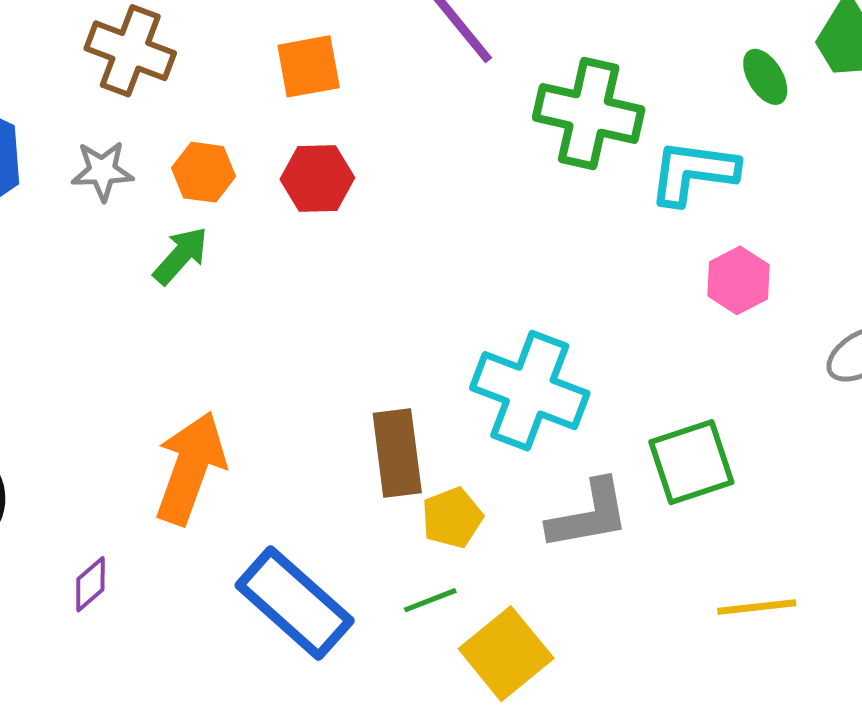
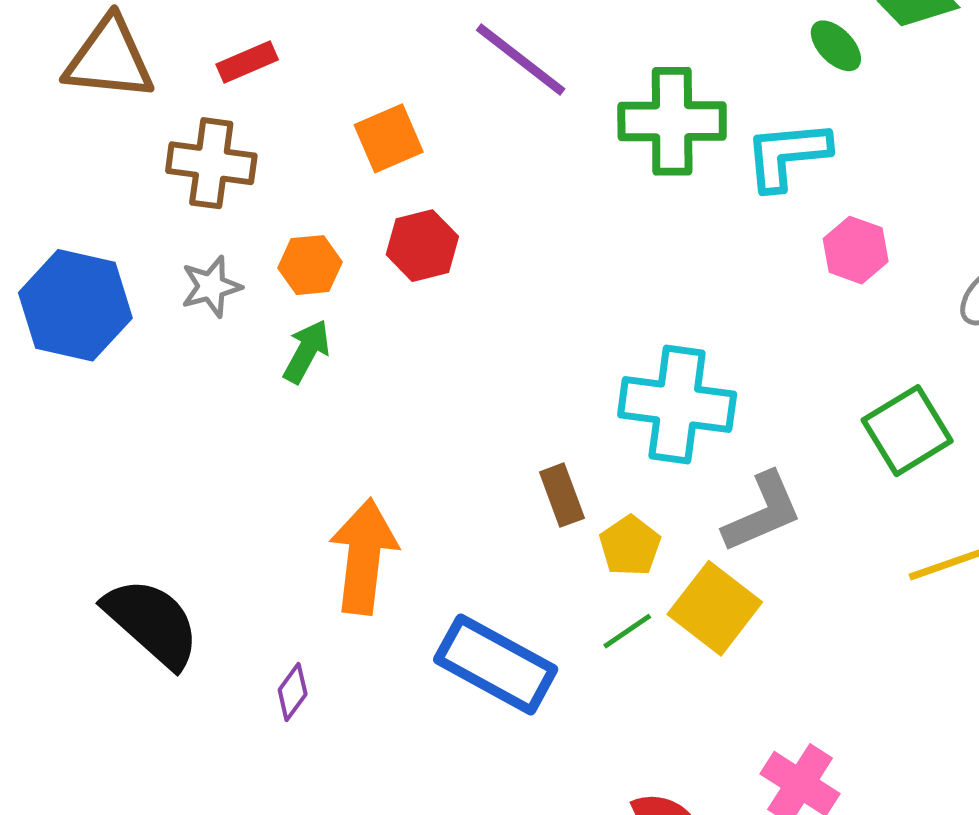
brown rectangle: (397, 453) -> (562, 495), size x0.7
green square: (691, 462) -> (907, 431), moved
yellow square: (506, 654) -> (715, 608), moved

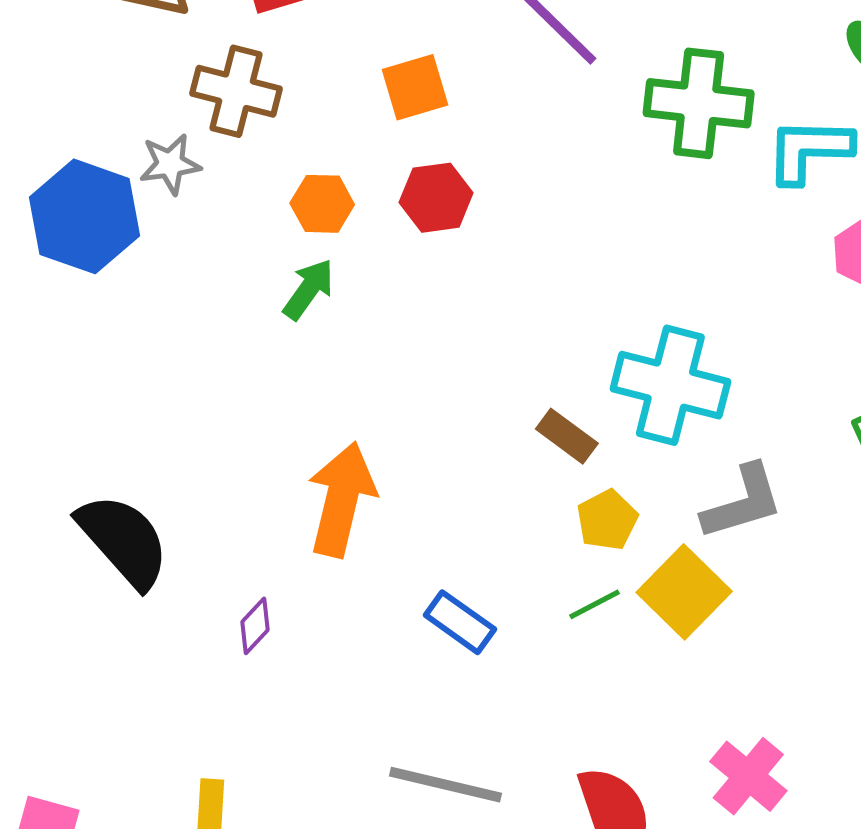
gray star: (211, 287) -> (170, 164), moved
brown rectangle: (562, 495) -> (567, 436), moved, turned -40
blue rectangle: (496, 664) -> (460, 622), size x0.6

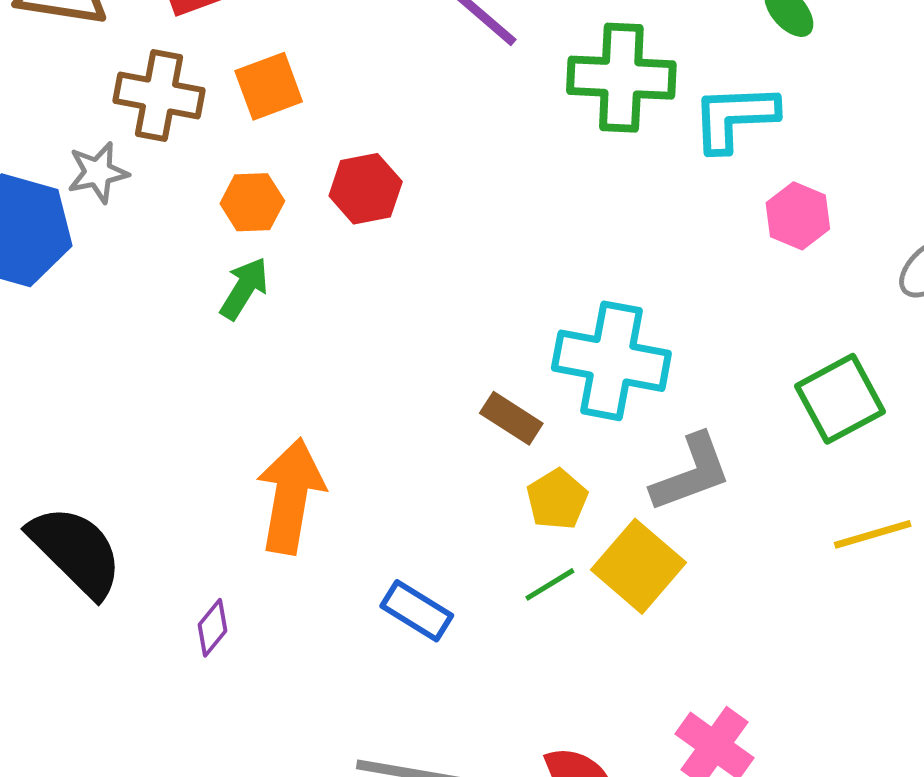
orange square: (415, 87) -> (269, 86), moved

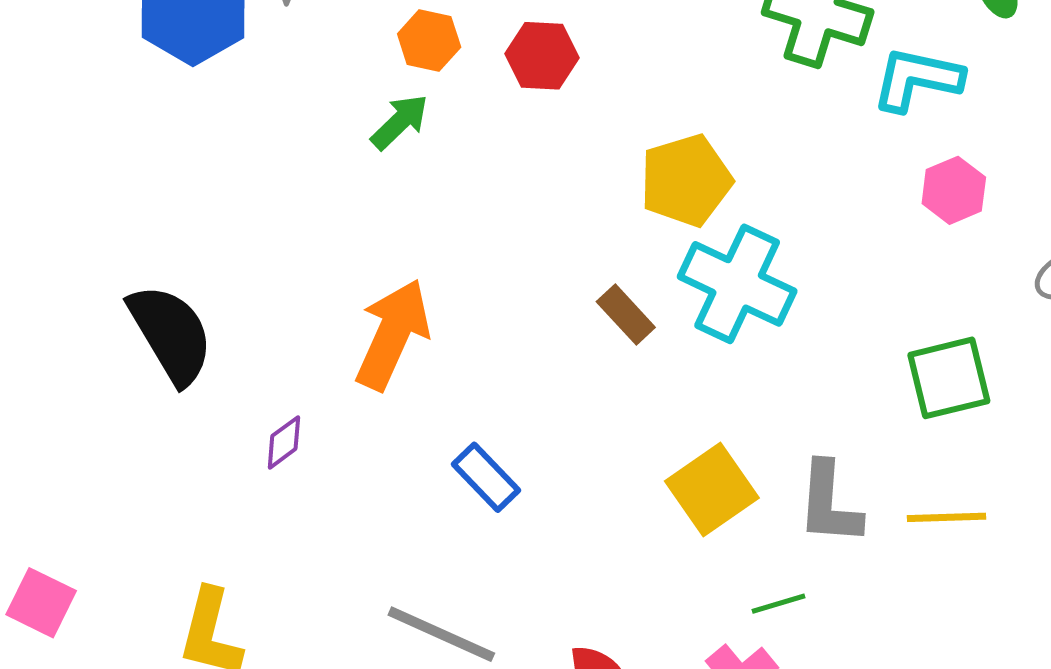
gray L-shape: (691, 473) -> (829, 503), moved, turned 100
yellow pentagon: (557, 499) -> (686, 180), moved, size x1.5
green line: (550, 584) -> (779, 604), moved

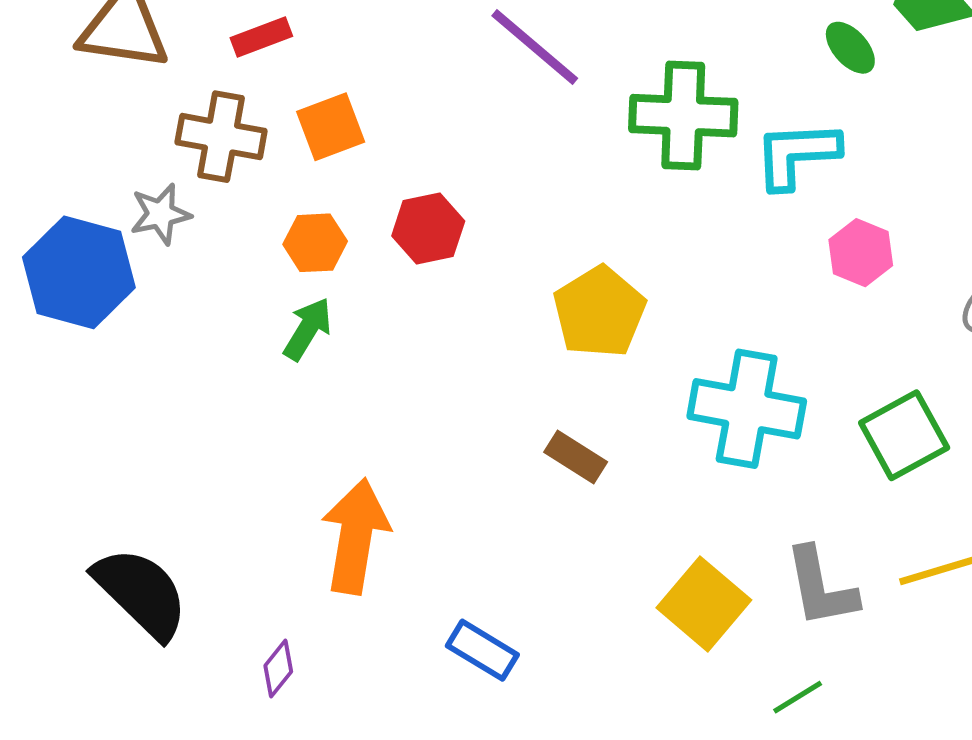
cyan cross: (737, 284) -> (747, 409), moved

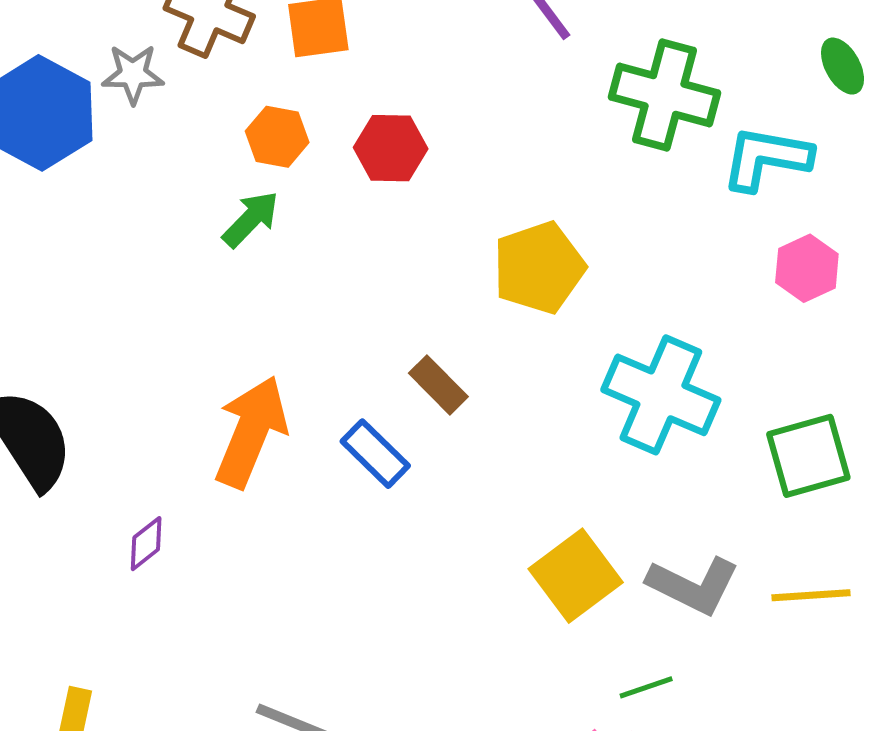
brown rectangle: (576, 457) -> (438, 385), moved
gray L-shape: (821, 587) -> (693, 585), turned -66
blue rectangle: (482, 650) -> (375, 454), moved

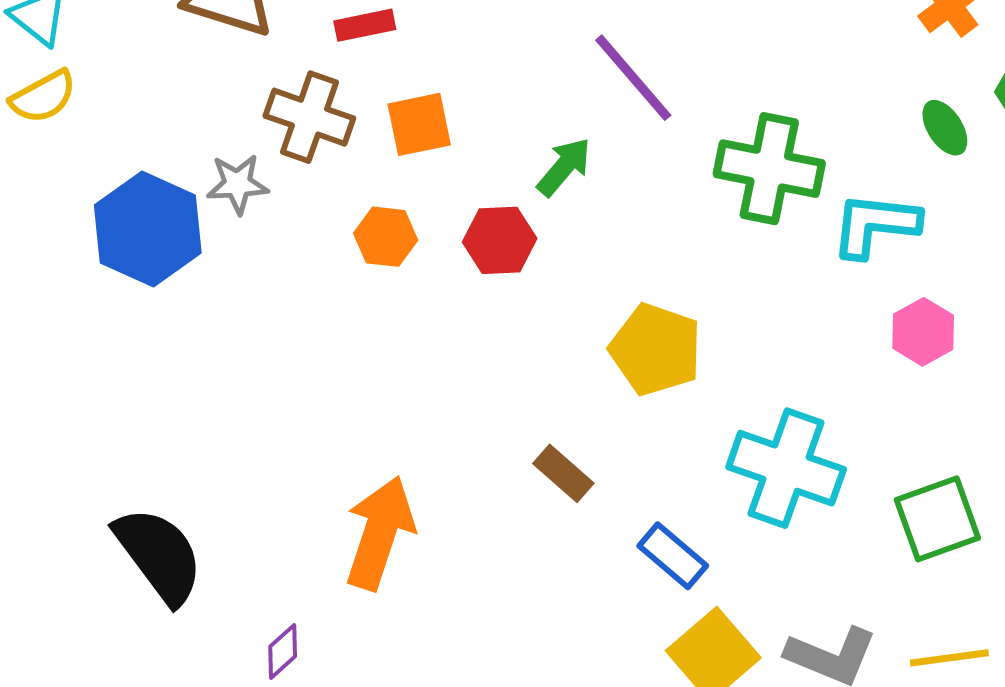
green arrow: (251, 219) -> (564, 167), moved
yellow pentagon: (539, 268) -> (656, 349), turned -30
blue rectangle: (375, 454) -> (673, 556), moved

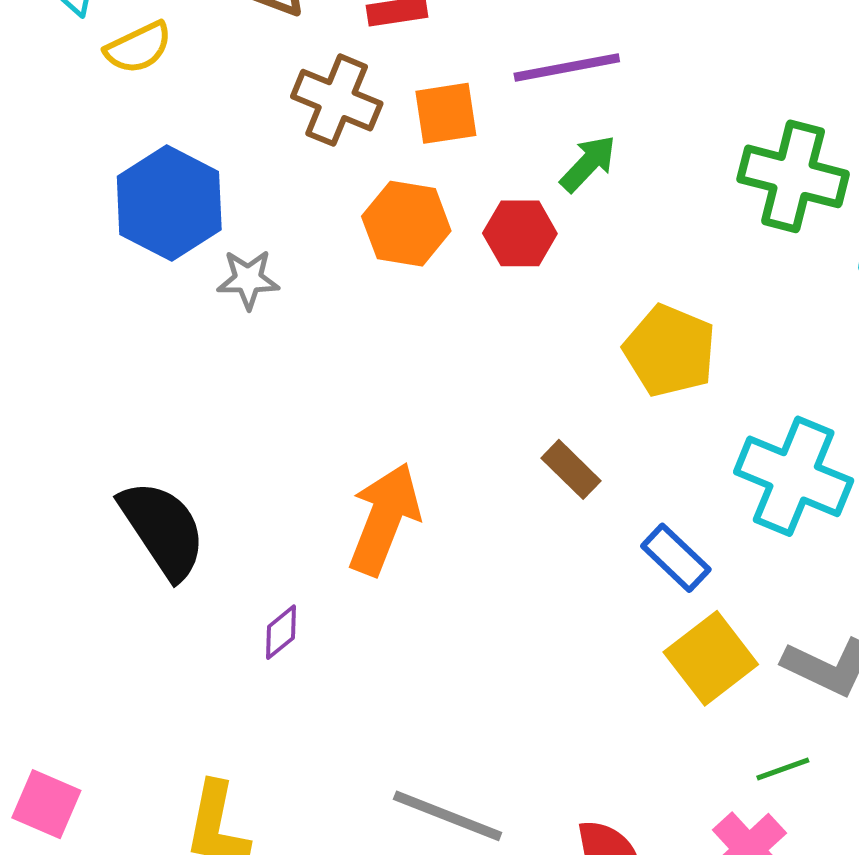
purple line: (633, 78) -> (567, 68), moved, turned -63
yellow semicircle: (43, 97) -> (138, 48), moved
gray star: (237, 184) -> (248, 279), moved
orange hexagon: (386, 237) -> (406, 224), size x1.4

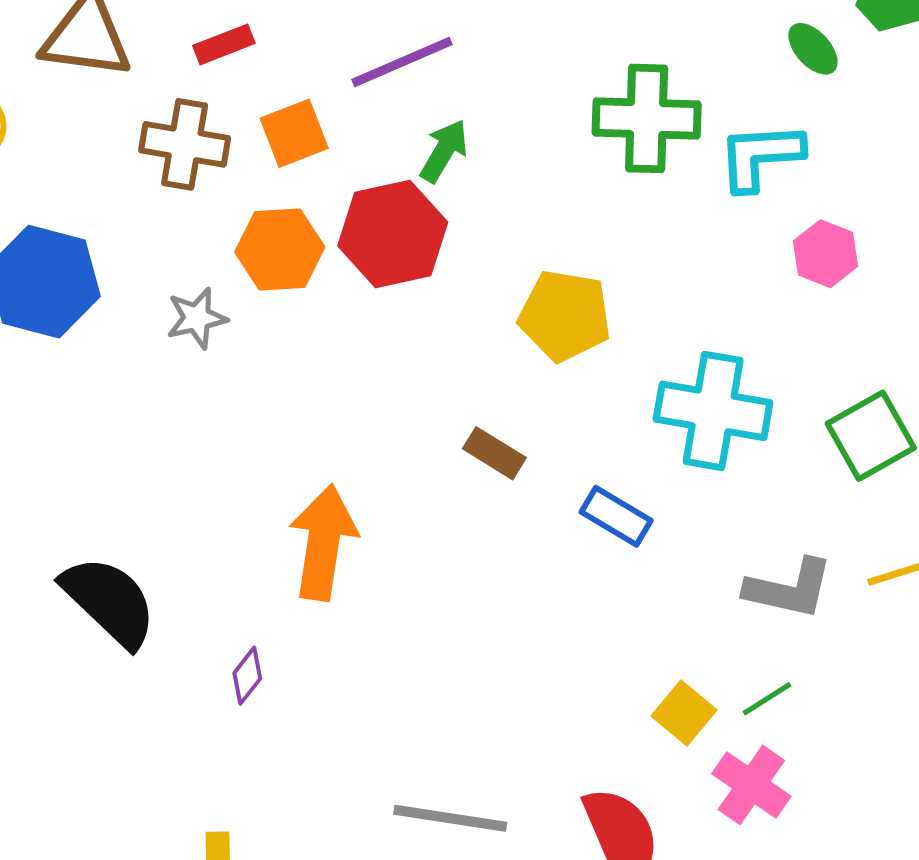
red hexagon: (520, 233) -> (393, 234), size x1.5
gray star: (248, 279) -> (197, 318), moved
yellow square: (711, 658) -> (684, 713), moved, size x0.7

